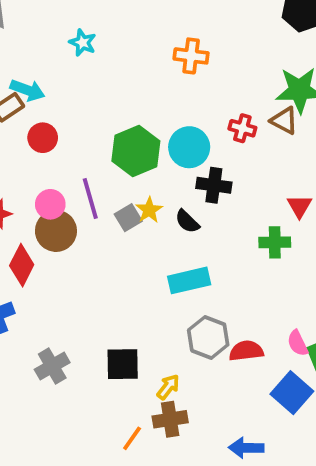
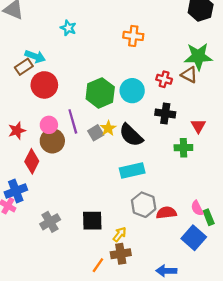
red circle: (43, 138) -> (44, 85), size x1.5
black cross: (214, 185) -> (165, 113), moved
black semicircle: (187, 221) -> (131, 135), size x1.6

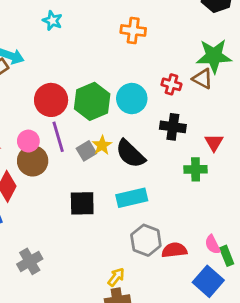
red circle: (44, 85) -> (51, 100), moved
black square: (92, 221) -> (82, 203), moved

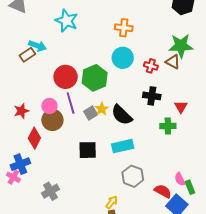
cyan star: (52, 21) -> (67, 21), size x1.6
cyan circle: (132, 99) -> (123, 58), moved
red semicircle: (174, 250) -> (163, 191), moved, turned 36

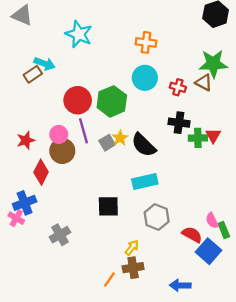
green cross: (168, 126) -> (198, 138), moved
black square: (88, 150) -> (108, 206), moved

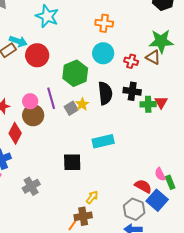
red circle: (78, 100) -> (37, 55), moved
black semicircle: (144, 145) -> (105, 93), moved, turned -140
gray hexagon: (157, 217) -> (134, 209), moved
brown cross: (133, 268) -> (83, 216), moved

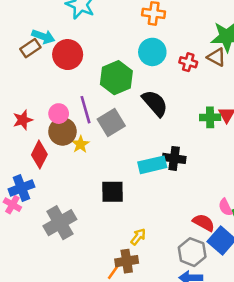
black cross: (132, 91) -> (174, 158), moved
black semicircle: (105, 93) -> (155, 103), turned -35
yellow star: (82, 104) -> (80, 144), moved
gray square: (71, 108) -> (111, 123), size x1.5
gray cross: (31, 186) -> (60, 223), size x1.4

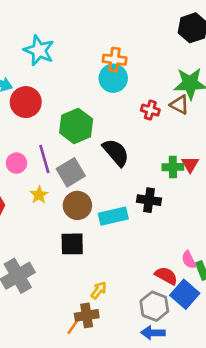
cyan circle: (152, 52) -> (113, 78), moved
brown circle: (62, 131) -> (77, 205), moved
black cross: (174, 158) -> (149, 200), moved

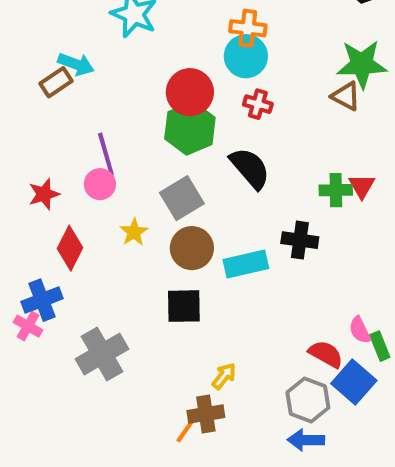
red circle: (26, 102) -> (190, 92), moved
red cross: (150, 110) -> (258, 104), moved
purple line: (44, 159) -> (106, 154), moved

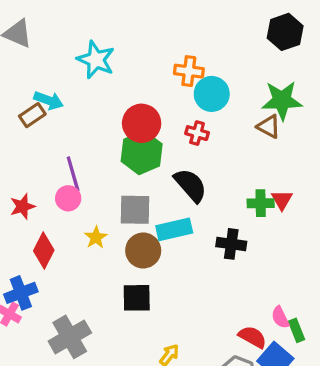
cyan circle: (246, 56) -> (212, 94), moved
gray square: (182, 198) -> (135, 210), turned 32
cyan rectangle: (246, 264) -> (174, 229), moved

